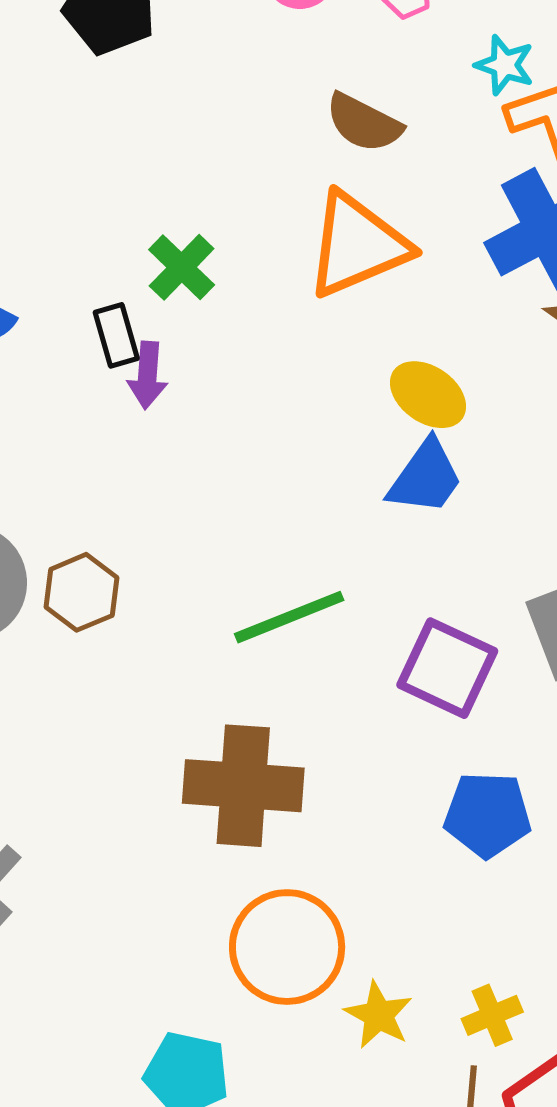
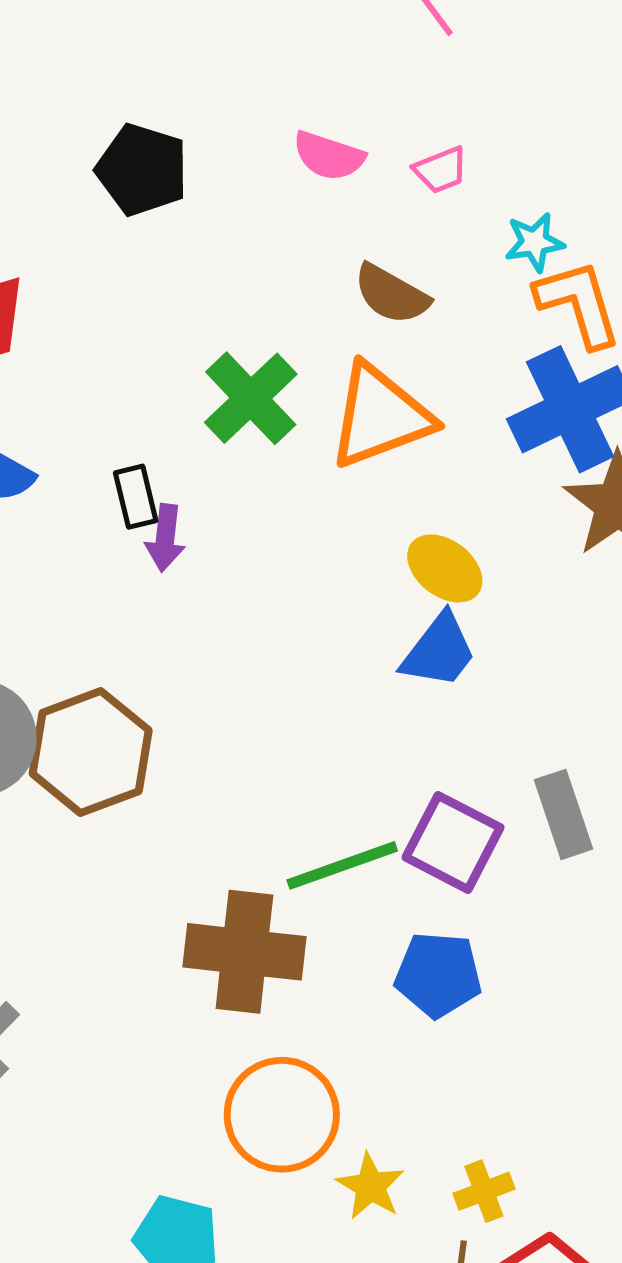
cyan star: (505, 65) -> (534, 242), turned -30
green cross: (182, 267) -> (251, 398), moved, size x1.4
brown hexagon: (81, 592) -> (91, 752), size x1.6
green line: (289, 617) -> (342, 865), moved
blue pentagon: (487, 815) -> (438, 975), moved

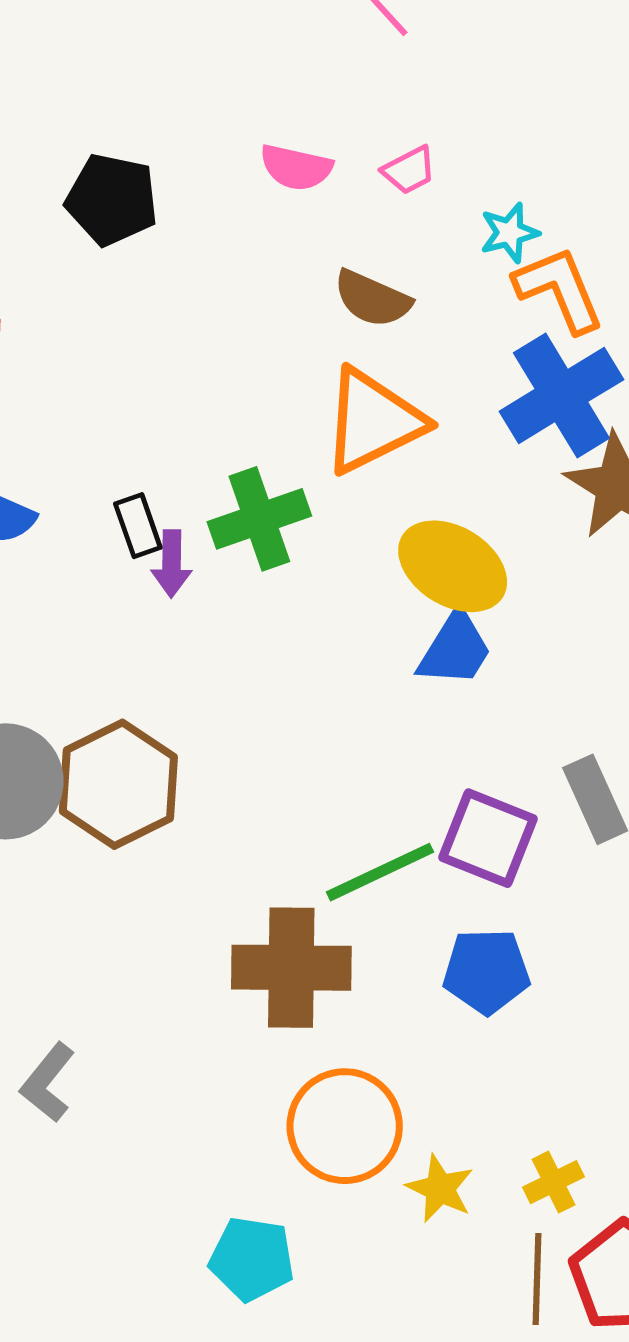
green cross: (251, 398) -> (259, 519), moved, turned 30
yellow ellipse: (445, 568) -> (453, 566), size x1.4

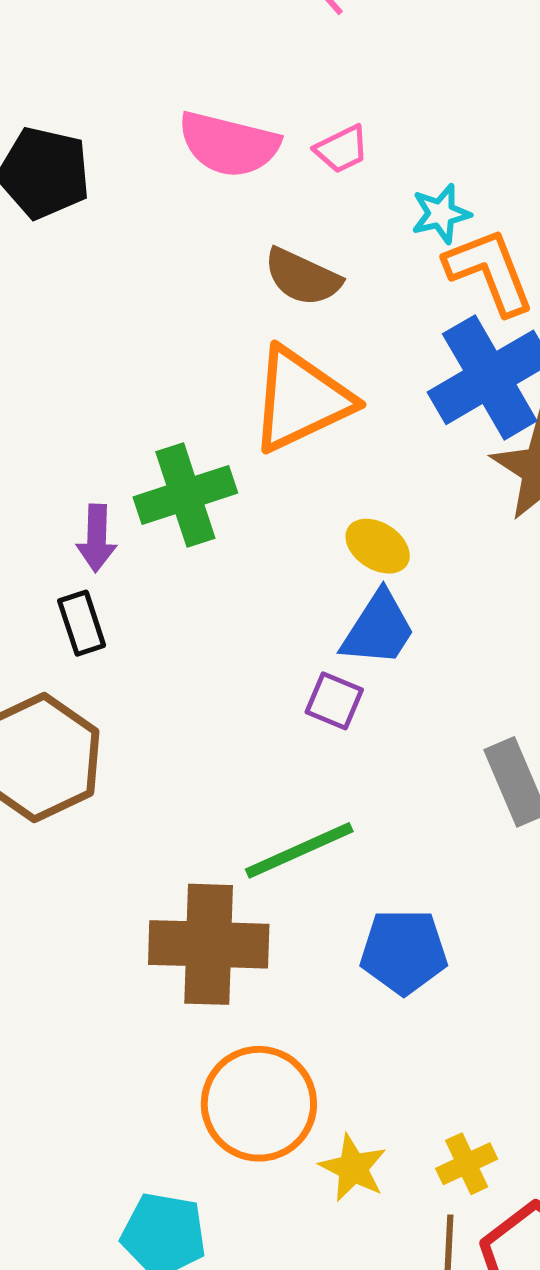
pink semicircle: (296, 167) -> (229, 144), size x1.4
black rectangle: (138, 526) -> (82, 623), moved
yellow ellipse: (453, 566) -> (378, 546), size x0.6
purple square: (488, 838) -> (334, 701), moved, size x0.6

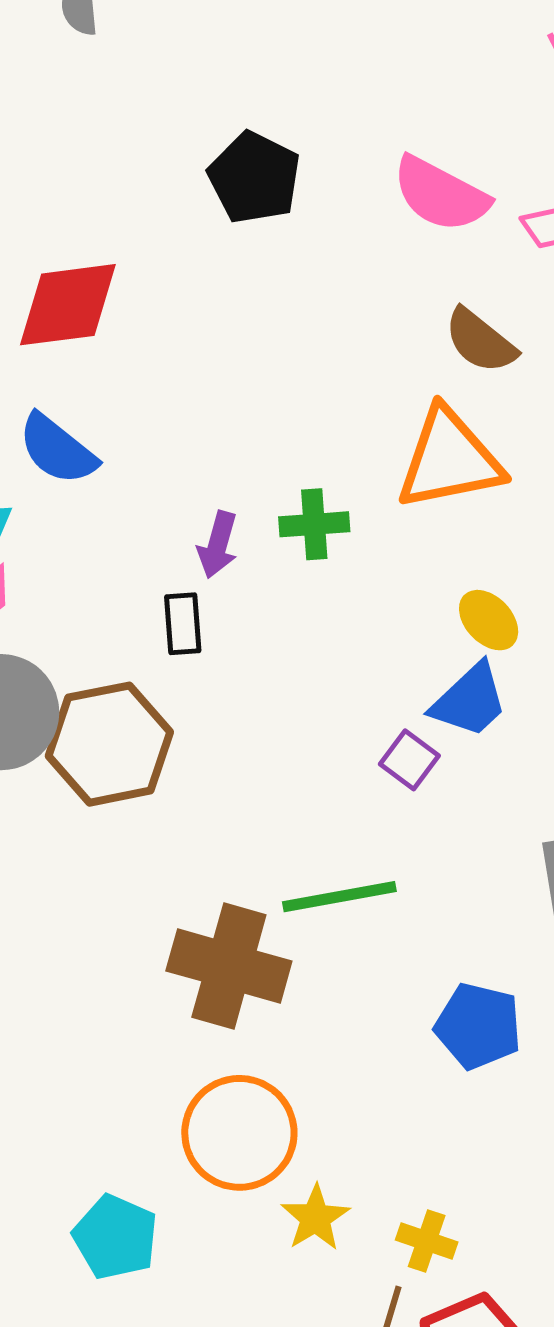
green cross: (185, 495) -> (314, 524), size x0.7
blue pentagon: (404, 952) -> (478, 1026), moved
yellow cross: (467, 1164) -> (427, 1241), turned 30

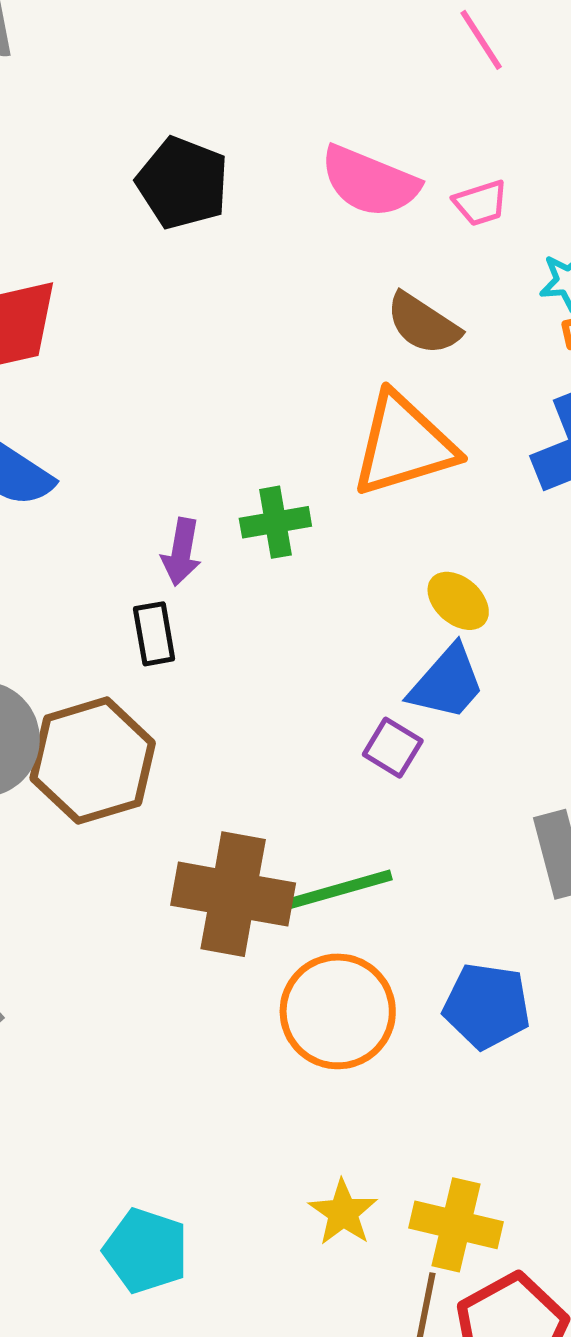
brown cross: (229, 966) -> (233, 894), moved
orange circle: (239, 1133) -> (338, 1011), moved
yellow cross: (427, 1241) -> (456, 1225), size x1.5

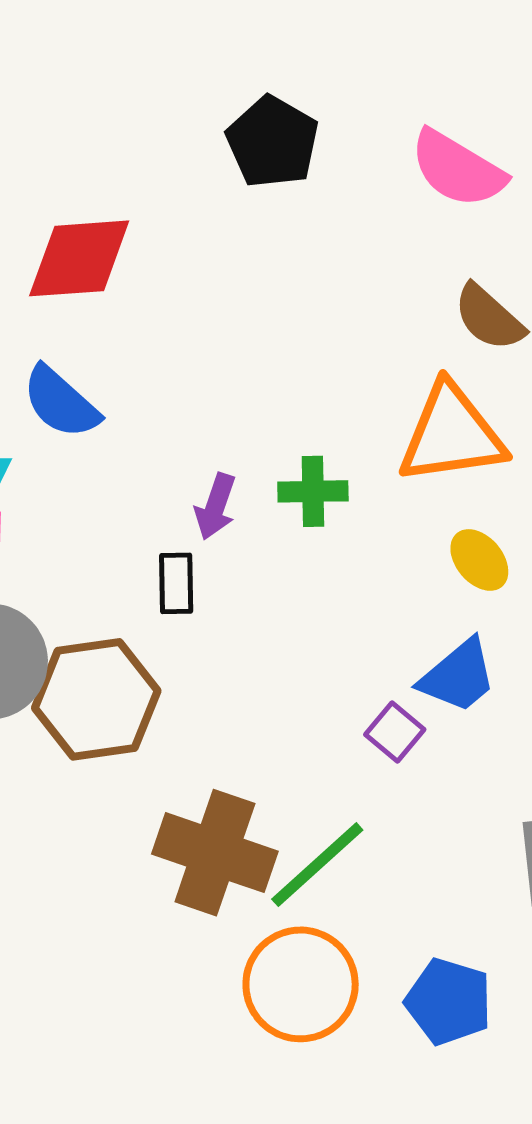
yellow ellipse: (458, 601) -> (479, 560), moved
green line: (336, 890) -> (317, 865), turned -35

